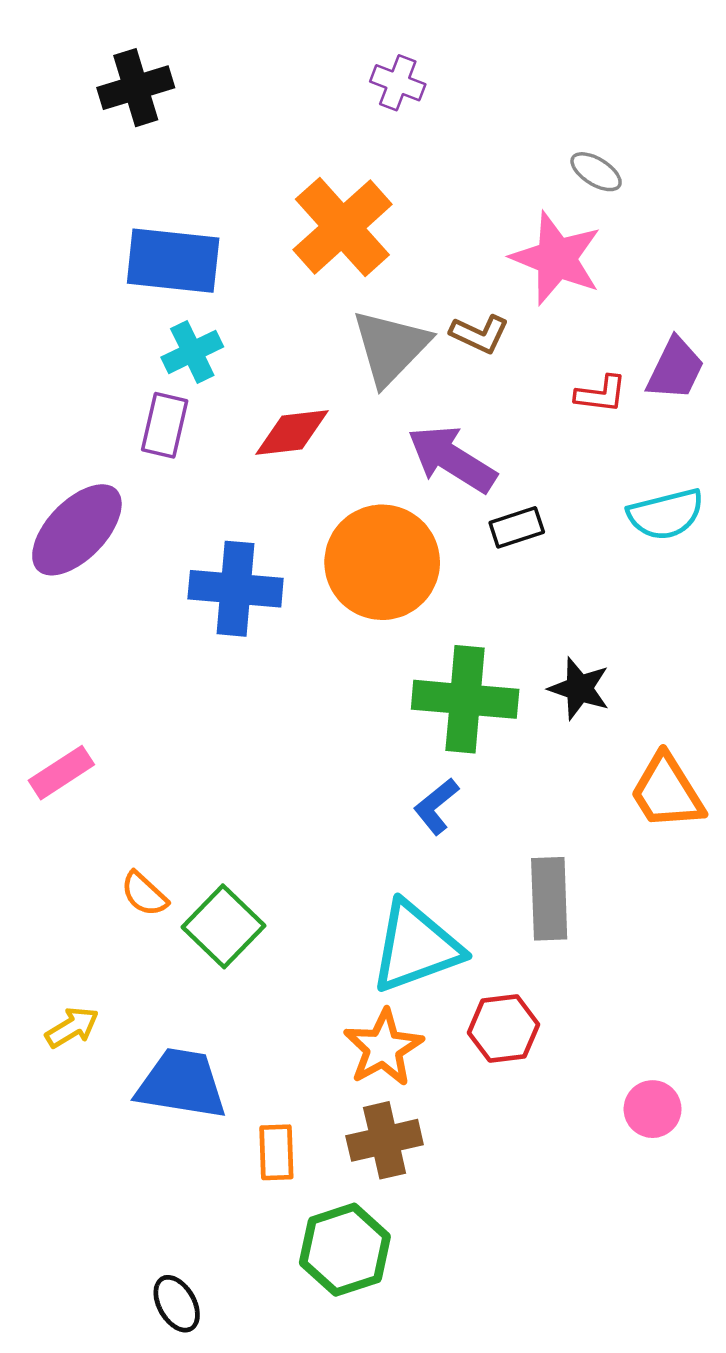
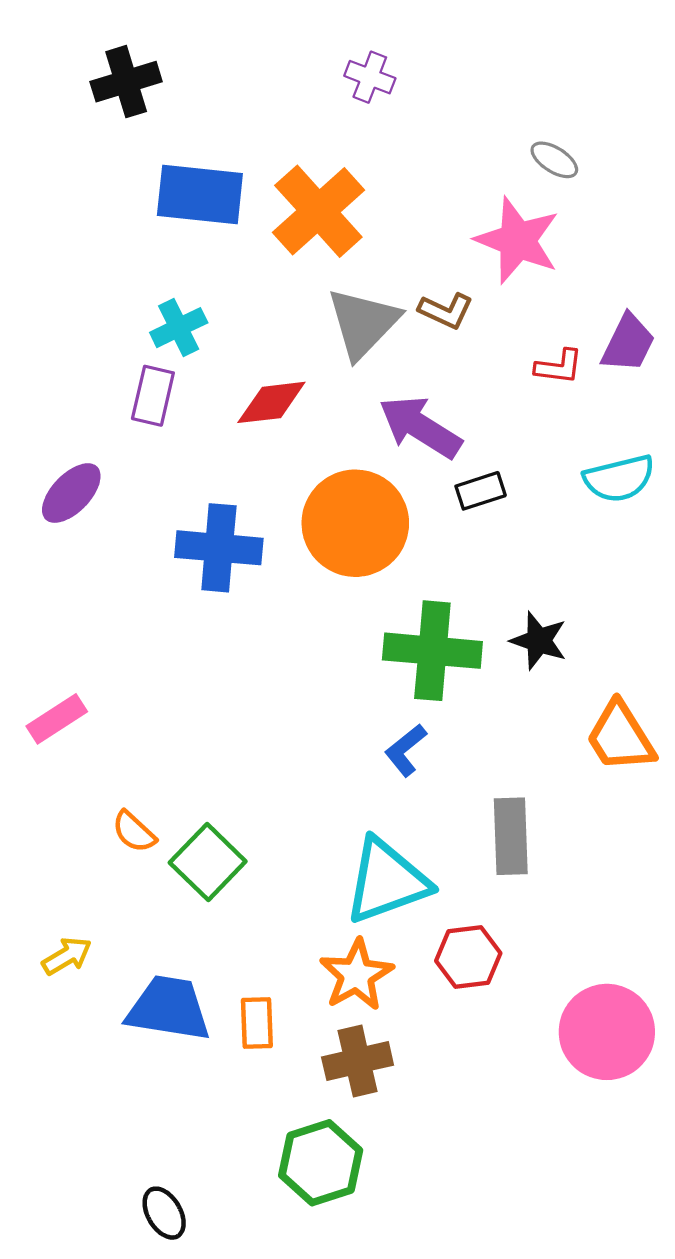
blue rectangle: (173, 261) -> (200, 195), moved
purple ellipse: (77, 530) -> (71, 493), size x0.7
pink circle: (653, 1109) -> (607, 1032), size x1.8
orange rectangle: (276, 1152) -> (257, 1023), moved

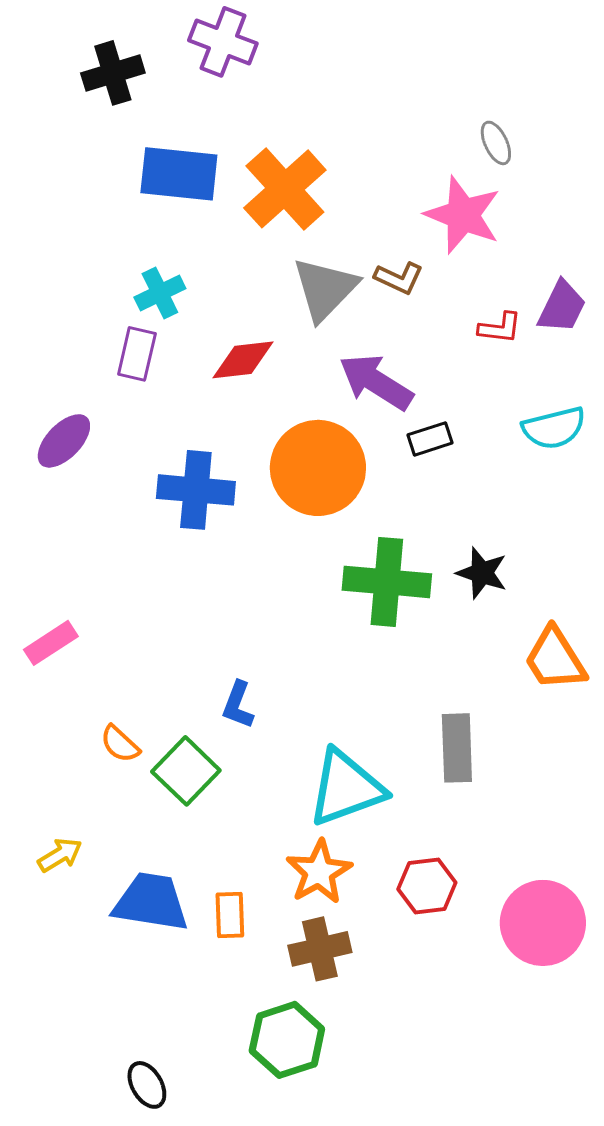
purple cross: (370, 77) -> (223, 42), moved, size x1.5
gray ellipse: (554, 160) -> (496, 143), turned 33
blue L-shape: (406, 750) -> (238, 705), moved, turned -30
red hexagon: (468, 957) -> (427, 886), moved

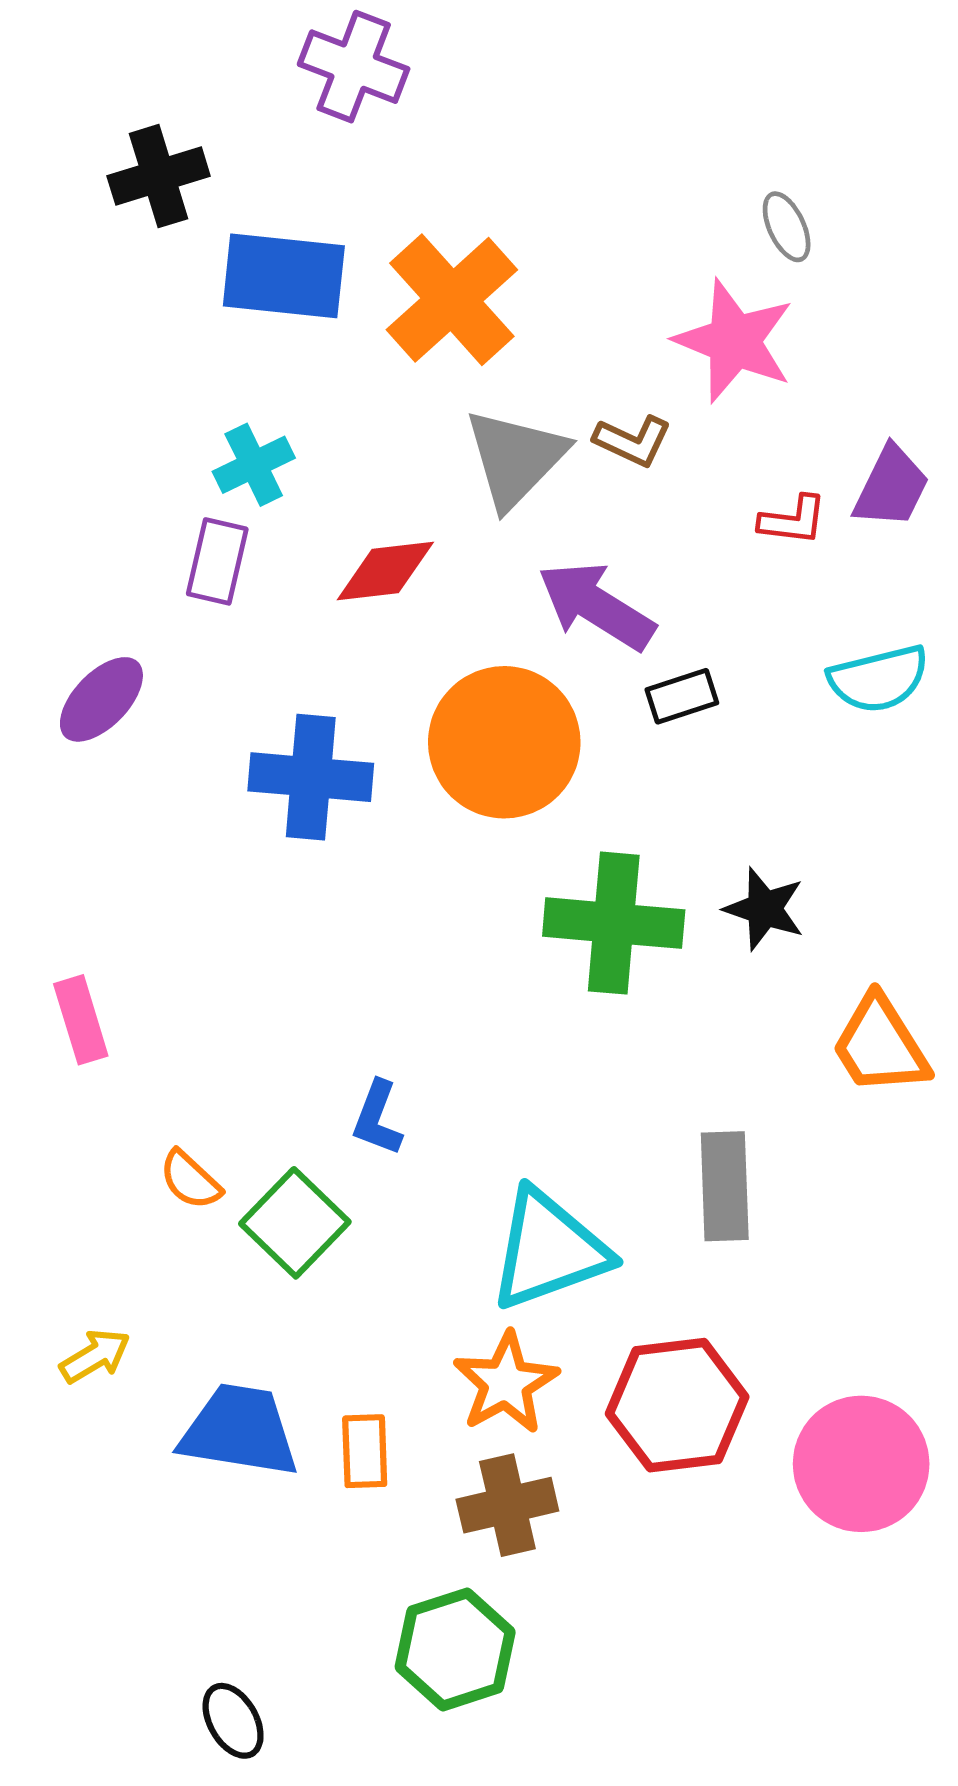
black cross: (113, 73) -> (159, 176), moved
pink rectangle: (51, 643) -> (81, 1020), turned -74
red hexagon: (427, 886) -> (677, 1405), size x1.5

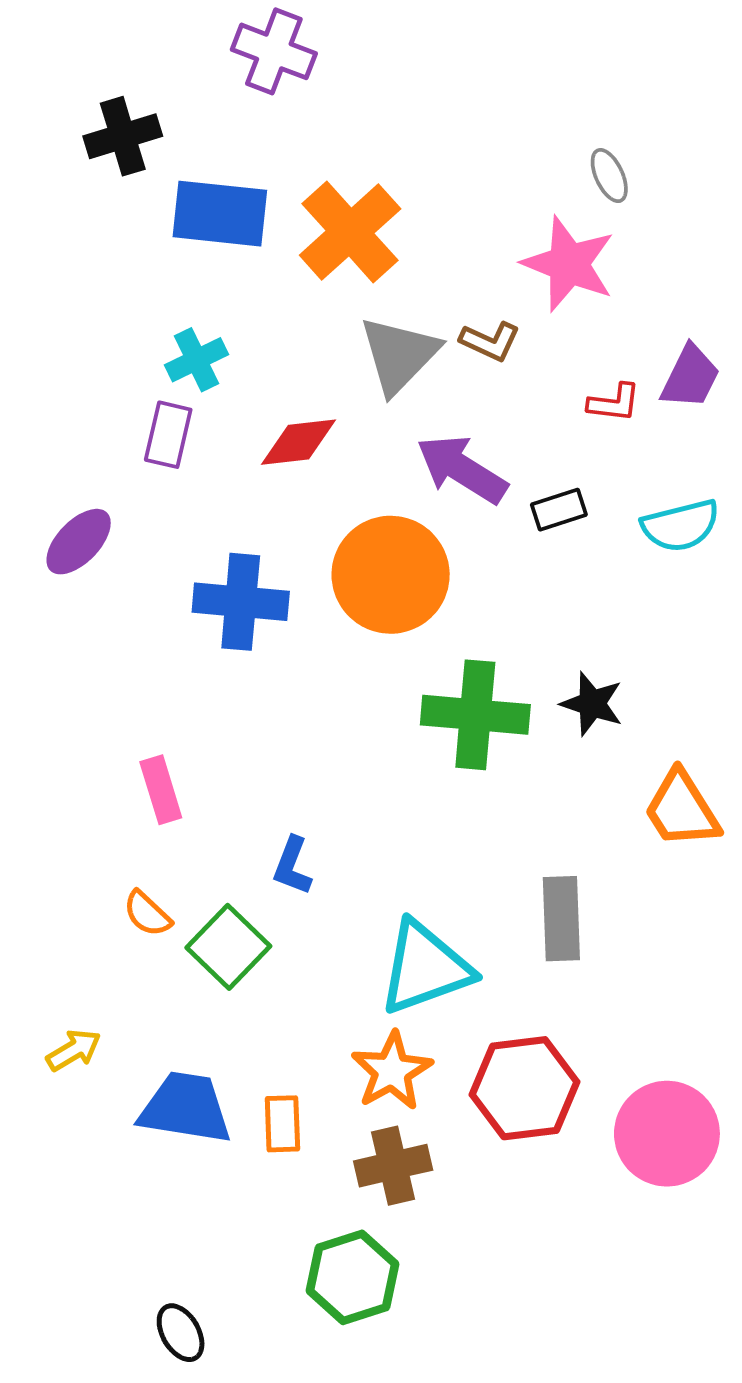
black rectangle: (682, 696) -> (559, 510), moved
pink rectangle: (81, 1020) -> (161, 790), moved

